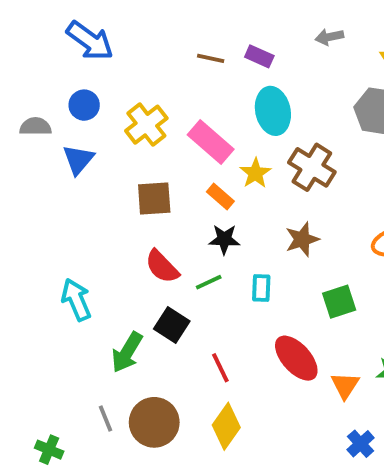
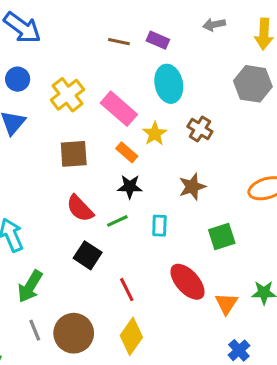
brown cross: (312, 167) -> (200, 129), size x0.7
green arrow: (127, 352) -> (30, 286), moved

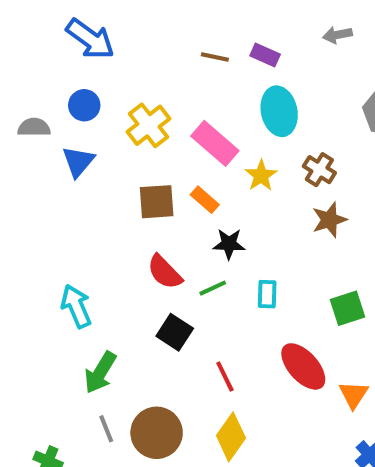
orange rectangle: (127, 152) -> (205, 200), moved
brown star: (192, 187) -> (329, 220), moved

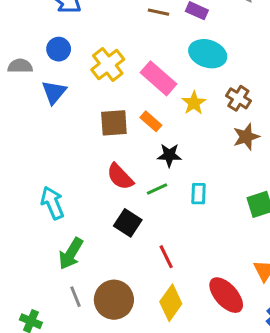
cyan ellipse: (279, 111) -> (208, 54), turned -60
red ellipse: (303, 366) -> (226, 295), moved

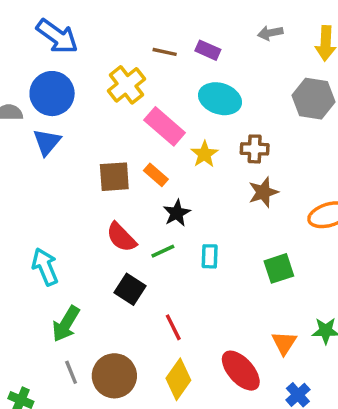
blue circle: (59, 49) -> (52, 94), size x1.6
yellow cross: (108, 64) -> (126, 85), moved
brown cross: (238, 98) -> (255, 149), turned -30
black star: (169, 155) -> (177, 213), turned -30

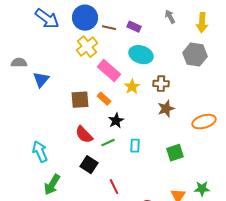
gray arrow: (270, 33) -> (170, 17), turned 72
blue circle: (52, 94) -> (85, 18), moved

